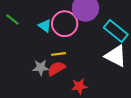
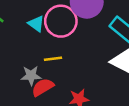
red semicircle: (56, 69) -> (43, 87), moved

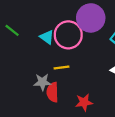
red semicircle: (43, 87) -> (53, 92), turned -60

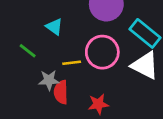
green line: (12, 30) -> (28, 51), moved
pink circle: (68, 35) -> (102, 52), moved

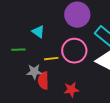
green line: (28, 51) -> (18, 50), turned -40

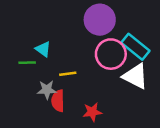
cyan triangle: (38, 32) -> (43, 49), moved
pink circle: (74, 51) -> (111, 54), moved

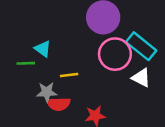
white triangle: (135, 76) -> (141, 78), size x0.7
red semicircle: (58, 101) -> (59, 104), turned -90

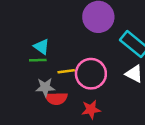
pink circle: (115, 54) -> (91, 74), moved
green line: (26, 63) -> (38, 60), moved

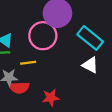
pink circle: (91, 74) -> (43, 36), moved

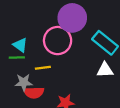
white triangle: (90, 65) -> (105, 70), turned -30

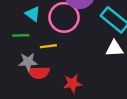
cyan triangle: (20, 45) -> (33, 14), moved

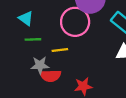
cyan triangle: (33, 14) -> (26, 18), moved

